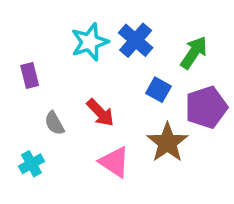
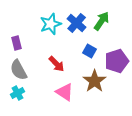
green arrow: (194, 53) -> (102, 21), moved
gray semicircle: (54, 123) -> (19, 70), moved, size x1.5

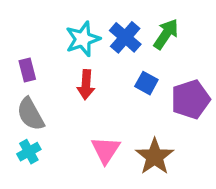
red arrow: (57, 64) -> (86, 85), moved, turned 48
brown star: (95, 81) -> (155, 157), moved
pink triangle: (65, 92) -> (106, 150), turned 30

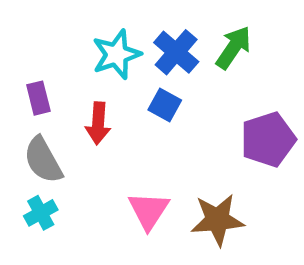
blue square: (146, 83) -> (165, 105), moved
red arrow: (86, 85) -> (98, 123), moved
brown star: (155, 157) -> (217, 220), turned 30

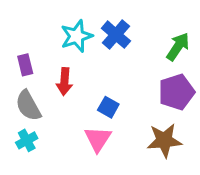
green arrow: (234, 48) -> (178, 47), moved
blue square: (165, 105) -> (108, 107), moved
brown star: (217, 220) -> (164, 140), moved

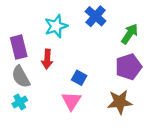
blue cross: (116, 35) -> (96, 16), moved
purple rectangle: (25, 65) -> (19, 47), size x1.5

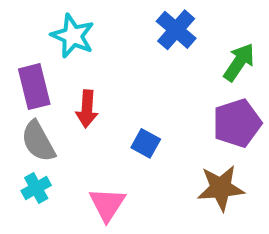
cyan star: (56, 26) -> (73, 36), moved, turned -30
pink triangle: (71, 101) -> (107, 204), moved

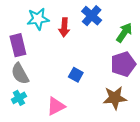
cyan star: (73, 36) -> (38, 19), turned -30
red arrow: (87, 109) -> (64, 27), moved
pink triangle: (107, 204) -> (56, 106), turned 30

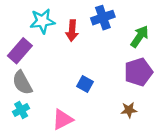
blue cross: (92, 16) -> (103, 18), turned 30
purple rectangle: (18, 45) -> (20, 51), turned 55
brown star: (115, 98) -> (129, 110), size x0.6

